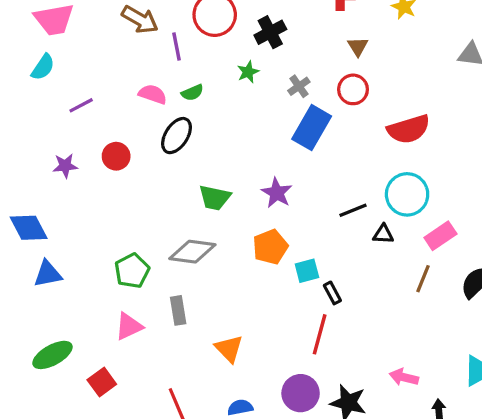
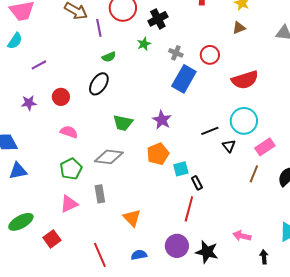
brown triangle: (358, 46) -> (239, 28), moved, turned 40
gray cross: (299, 86) -> (176, 53), turned -32
pink semicircle: (153, 94) -> (69, 132), moved
black triangle: (383, 234) -> (229, 146), turned 48

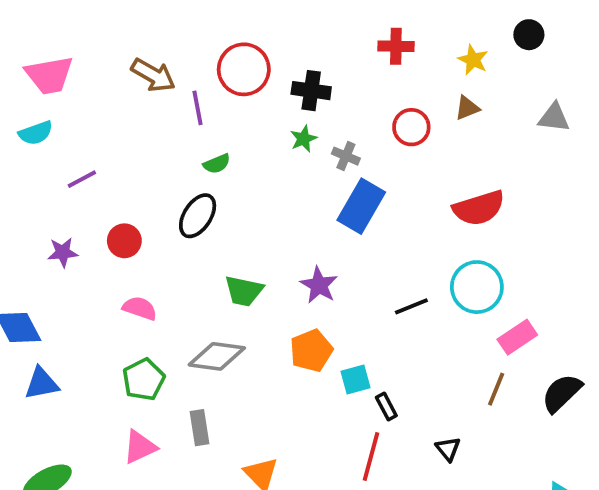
black cross: (158, 19) -> (311, 91), turned 36
cyan semicircle: (15, 41) -> (36, 133), turned 36
green star: (144, 44) -> (303, 139), moved
red circle: (210, 55) -> (411, 127), moved
black triangle: (229, 146) -> (448, 449), moved

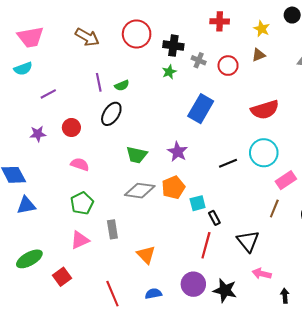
purple line: (198, 108) -> (99, 82), moved
gray cross: (346, 156) -> (199, 60), moved
gray diamond: (217, 356) -> (140, 191), moved
black triangle: (448, 449) -> (248, 241), size x1.6

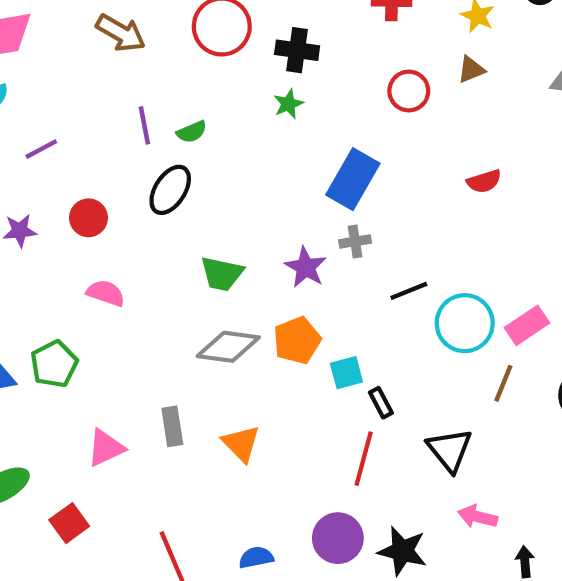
gray cross: (199, 60) -> (355, 241), moved, turned -32
red semicircle: (265, 110) -> (484, 181), size x0.6
cyan circle: (264, 153) -> (465, 323), moved
green pentagon: (82, 203) -> (54, 364), moved
orange triangle: (146, 255) -> (241, 444), moved

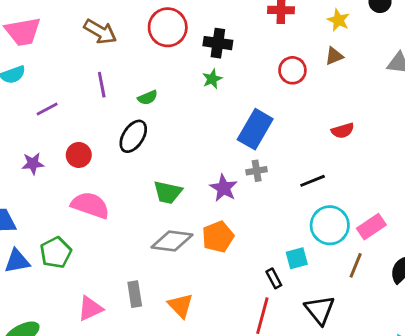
purple line: (144, 125) -> (102, 85), moved
black line: (409, 291) -> (313, 181), moved
pink semicircle: (106, 293) -> (90, 205), size x1.5
cyan square: (346, 373) -> (297, 258), moved

